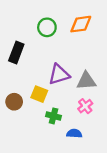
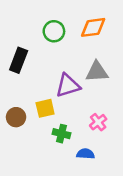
gray triangle: (86, 81) -> (97, 72), moved
yellow square: (39, 94) -> (45, 108), turned -35

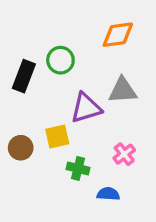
green circle: (54, 31) -> (60, 60), moved

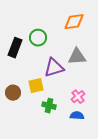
blue semicircle: (108, 194) -> (77, 116), moved

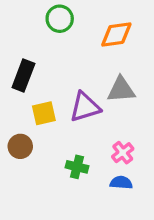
green circle: (38, 38) -> (60, 19), moved
yellow square: (36, 86) -> (44, 113), moved

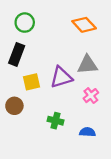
green circle: (60, 19) -> (25, 23), moved
orange diamond: (116, 34) -> (84, 25), turned 55
pink cross: (123, 153) -> (91, 96), moved

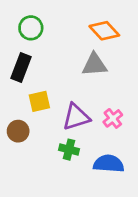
gray triangle: (87, 65) -> (94, 65), moved
purple triangle: (61, 77) -> (76, 117), moved
blue semicircle: (87, 132) -> (109, 164), size x1.5

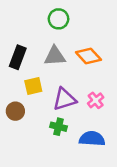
green circle: (31, 28) -> (58, 19), moved
orange diamond: (104, 31) -> (88, 56), moved
gray triangle: (94, 65) -> (55, 56), moved

